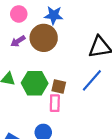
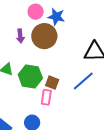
pink circle: (19, 14) -> (36, 12), moved
purple arrow: (18, 41) -> (20, 36), turned -72

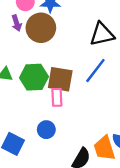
purple arrow: (20, 36) -> (17, 23), moved
brown square: (52, 83) -> (60, 79), size x1.6

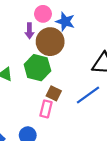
green hexagon: (34, 77) -> (37, 68), moved
brown square: (60, 79) -> (54, 93), size x0.6

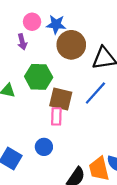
brown circle: (50, 42) -> (71, 45), moved
brown square: (54, 93) -> (61, 99), size x1.5

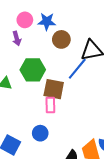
brown circle: (71, 45) -> (61, 39), size x0.7
blue line: (95, 93) -> (77, 69), moved

